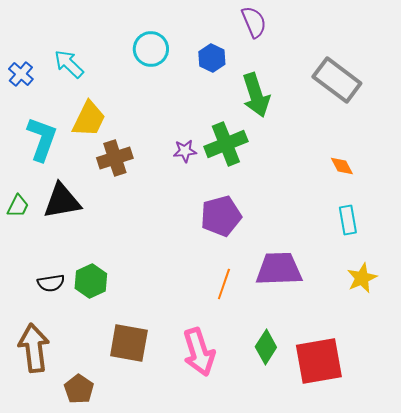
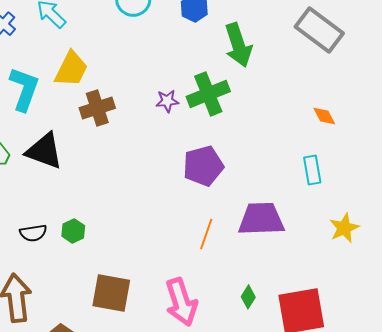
black triangle: (62, 201) -> (44, 151), turned 30
cyan rectangle: (348, 220) -> (312, 170), moved
green hexagon: (91, 281) -> (73, 231), size x0.7
green diamond: (266, 347) -> (248, 297), size x0.7

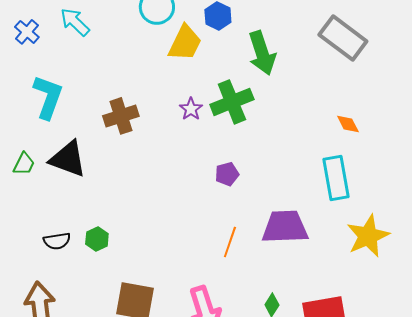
yellow trapezoid: (71, 69) -> (185, 43), moved
purple star: (167, 101) -> (191, 109), turned -30
purple pentagon: (203, 166) -> (227, 174), size x0.6
cyan rectangle: (312, 170) -> (336, 178), size x1.5
yellow star: (344, 228) -> (368, 236), size x1.4

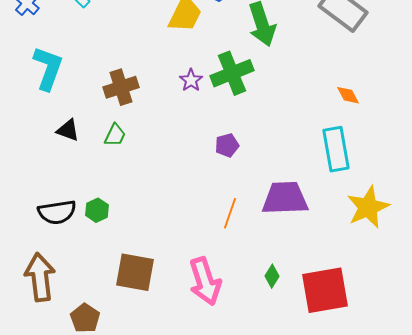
black triangle: (68, 159) -> (68, 130), size x0.6
green trapezoid: (24, 164) -> (115, 135), moved
black semicircle: (57, 241) -> (57, 212), size x1.4

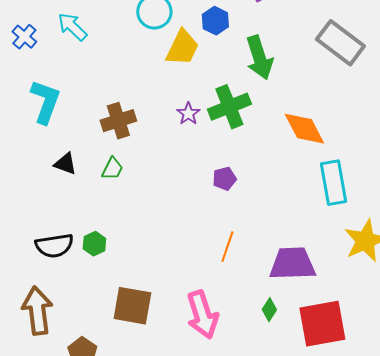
orange diamond: (348, 95) -> (304, 129), moved, size x1.8
purple trapezoid: (285, 198) -> (292, 264), moved

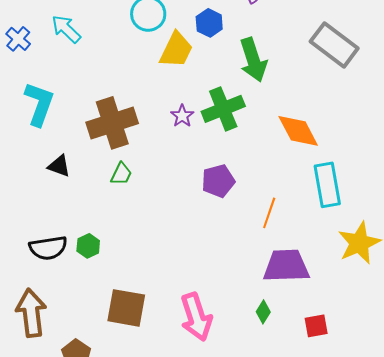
brown cross: (118, 121) -> (112, 123), size x1.4
green trapezoid: (112, 169) -> (121, 174), moved
purple pentagon: (224, 179) -> (218, 181), size x1.4
orange line: (227, 247) -> (269, 213), moved
red square: (322, 324) -> (316, 326), size x0.5

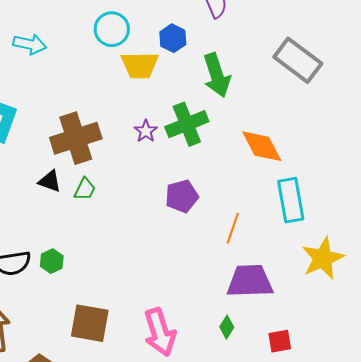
cyan arrow: (66, 29) -> (30, 44), turned 148
yellow trapezoid: (176, 50) -> (140, 65), turned 63
black triangle: (59, 166) -> (50, 181), moved

